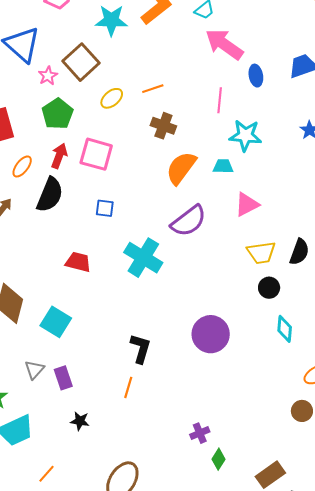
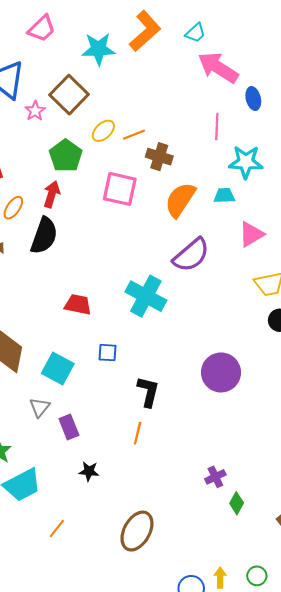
orange line: (153, 89) -> (134, 135), moved
green pentagon: (58, 114) -> (66, 156), moved
pink square: (96, 154) -> (120, 189), moved
blue square: (105, 208) -> (107, 353), moved
gray triangle: (34, 370) -> (40, 407), moved

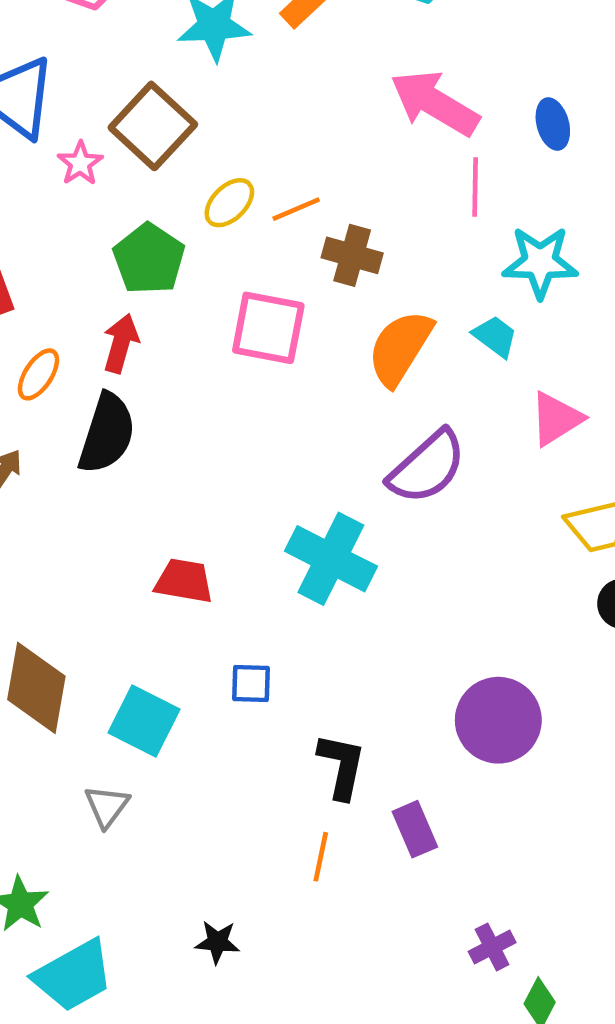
pink arrow: (218, 68) -> (435, 103), moved
cyan trapezoid: (224, 196) -> (495, 336), turned 40
purple rectangle: (69, 427) -> (415, 829), moved

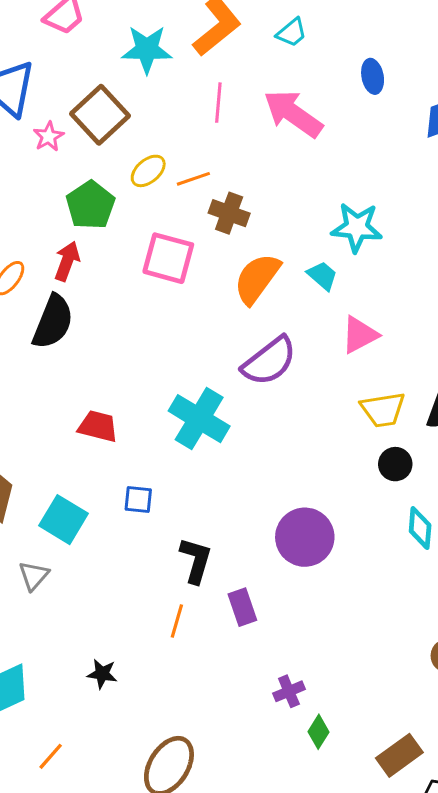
blue ellipse: (553, 124) -> (373, 76), moved
pink line: (475, 187) -> (218, 103), moved

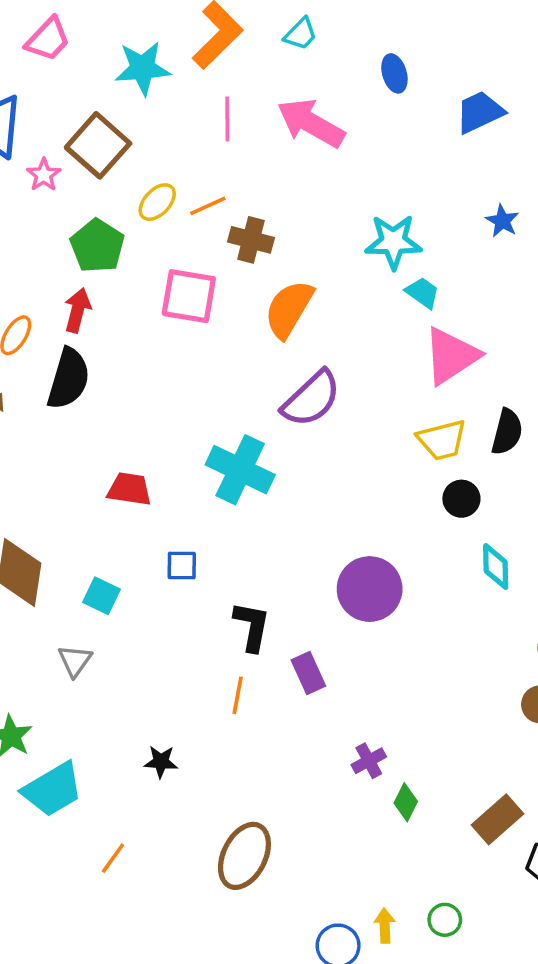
cyan trapezoid: (322, 276) -> (423, 293), moved
pink triangle: (360, 335) -> (451, 356), moved, size x1.4
cyan square: (63, 520) -> (102, 596), size x0.7

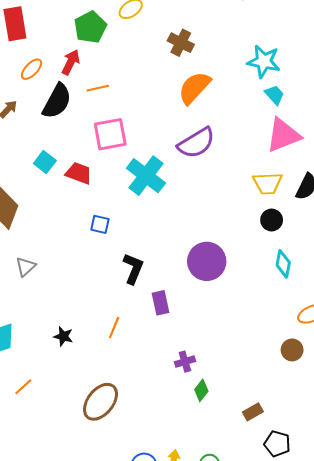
orange line: (208, 206) -> (98, 88), moved
pink square: (189, 296) -> (110, 134), moved, turned -32
cyan square: (102, 596) -> (45, 162), moved
orange line: (238, 695) -> (114, 328), moved
brown rectangle: (498, 819) -> (253, 412), size x0.7

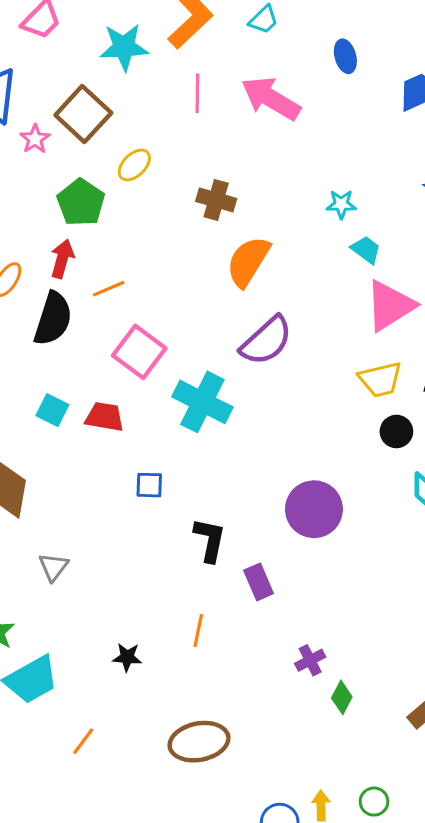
cyan star: (264, 61) -> (341, 204), size x0.6
pink square: (110, 134) -> (139, 352), turned -32
brown ellipse: (100, 402) -> (199, 742), turned 51

